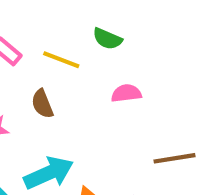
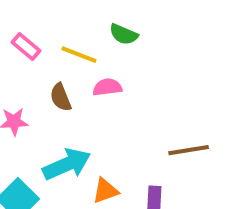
pink semicircle: (126, 93) -> (107, 87), moved

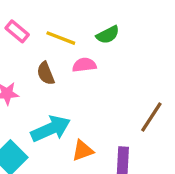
green semicircle: (124, 34) -> (108, 35), moved, turned -50
brown line: (189, 150) -> (151, 117), turned -48

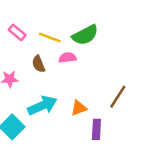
green semicircle: (108, 35) -> (85, 35), size x1.5
orange triangle: (83, 151) -> (79, 108), moved

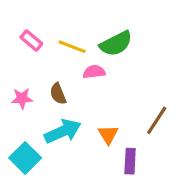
brown semicircle: (39, 64) -> (58, 94), moved
orange triangle: (79, 108) -> (108, 134), turned -42

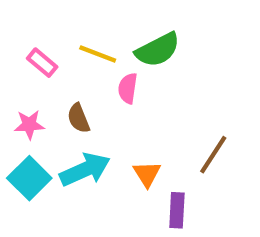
pink rectangle: (31, 40) -> (42, 63), moved
pink semicircle: (94, 72) -> (128, 88), turned -75
cyan square: (25, 158) -> (29, 178), moved

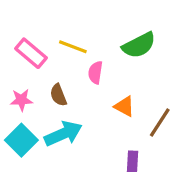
green semicircle: (158, 50) -> (139, 45), moved
pink rectangle: (42, 63) -> (31, 53), size x1.4
orange triangle: (147, 174) -> (124, 106), moved, turned -30

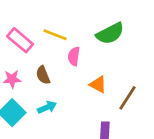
cyan arrow: (63, 134) -> (47, 107), size x0.6

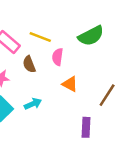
brown semicircle: (43, 75) -> (29, 64), moved
orange triangle: (98, 84) -> (70, 84), moved

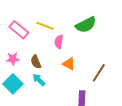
brown semicircle: (29, 64) -> (36, 62), moved
cyan arrow: (33, 104) -> (39, 80), turned -112

